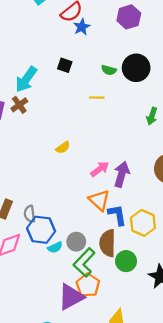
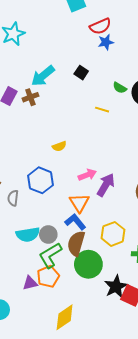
blue L-shape: (117, 215) -> (75, 222), moved, turned -45
blue hexagon: (41, 230) -> (40, 180), moved
cyan semicircle: (55, 247) -> (28, 234), size x1.6
green circle: (126, 261) -> (88, 264), size x1.4
purple triangle: (71, 297) -> (30, 283), size x0.6

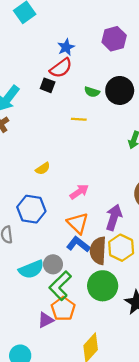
red semicircle: (100, 26) -> (61, 68), moved
purple arrow: (106, 185) -> (114, 217), moved
brown semicircle: (76, 243) -> (98, 251), moved

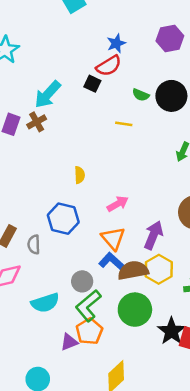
yellow semicircle: (43, 169) -> (80, 175), turned -64
brown semicircle: (98, 251) -> (133, 270), turned 72
cyan semicircle: (31, 269) -> (45, 303), moved

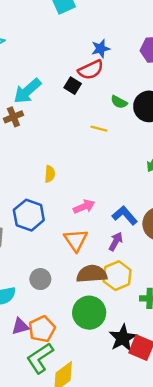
purple arrow: (153, 235) -> (116, 242), size x0.7
blue L-shape: (112, 262) -> (125, 215), moved
green L-shape: (88, 306) -> (40, 358), moved
purple triangle: (69, 342) -> (20, 326), moved

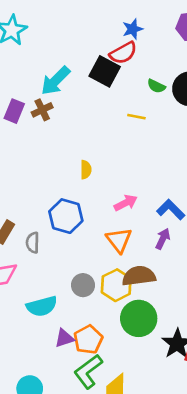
black square: (73, 86) -> (105, 71), size x1.6
yellow hexagon: (117, 276) -> (116, 285), moved

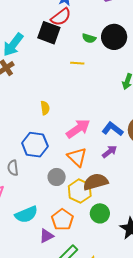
pink arrow: (126, 203) -> (78, 129), size x1.4
purple arrow: (163, 239) -> (110, 152), turned 35
gray circle: (83, 285) -> (57, 177), moved
green circle: (139, 318) -> (100, 213), size x0.7
orange pentagon: (88, 340) -> (62, 220), moved

